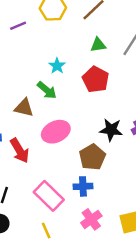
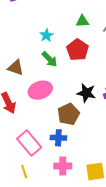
green arrow: (47, 90) -> (50, 59), moved
pink cross: (91, 219) -> (63, 166), turned 30

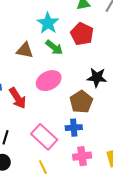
cyan star: (46, 35) -> (48, 23), size x1.5
brown triangle: (16, 68) -> (25, 50), moved

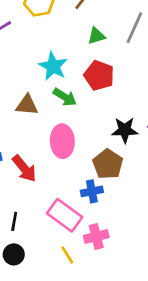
pink ellipse: (49, 81) -> (62, 141), turned -60
blue cross: (74, 128) -> (92, 191), moved
pink cross: (82, 156) -> (96, 236), moved

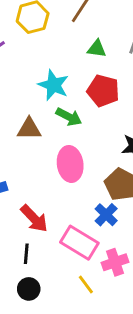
green triangle: (96, 36) -> (97, 49), turned 30
red arrow: (24, 168) -> (34, 218), moved
blue cross: (92, 191) -> (106, 215), turned -30

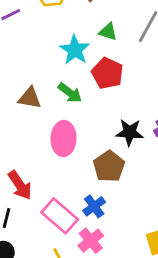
cyan star: (53, 85) -> (75, 50), moved
blue cross: (106, 215) -> (94, 206), moved
pink cross: (115, 262) -> (91, 241), turned -30

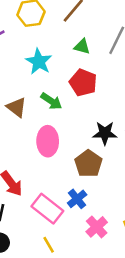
cyan star: (75, 50) -> (39, 62), moved
brown triangle: (30, 98) -> (17, 107), turned 30
pink cross: (91, 241) -> (97, 227), moved

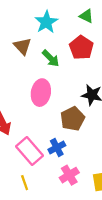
brown triangle: (17, 107) -> (22, 46), moved

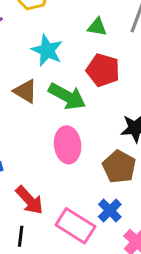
green arrow: (51, 58) -> (67, 96), size x1.4

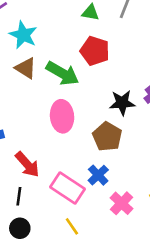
cyan star: (47, 50) -> (23, 35), moved

